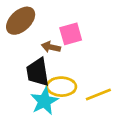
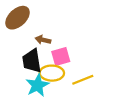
pink square: (71, 34) -> (61, 56), moved

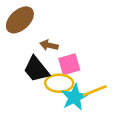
black trapezoid: (32, 61) -> (36, 69), turned -30
cyan star: (37, 85) -> (74, 97), moved

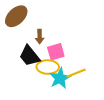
brown arrow: (49, 45) -> (40, 37), turned -104

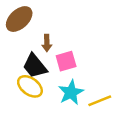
yellow ellipse: (48, 67) -> (30, 86), moved, turned 35
yellow line: (76, 73) -> (100, 101), moved

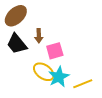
black trapezoid: (35, 66) -> (17, 44), moved
yellow ellipse: (30, 86) -> (44, 72), moved

